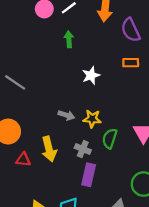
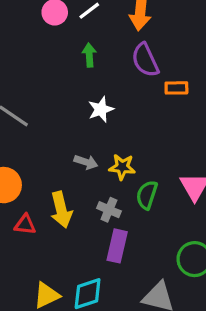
purple semicircle: (131, 30) -> (145, 60), moved
white star: (91, 75) -> (101, 109), moved

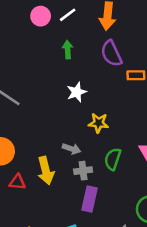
gray arrow: (86, 162) -> (71, 149), moved
yellow star: (122, 167) -> (99, 123), moved
gray cross: (109, 210) -> (83, 171), turned -30

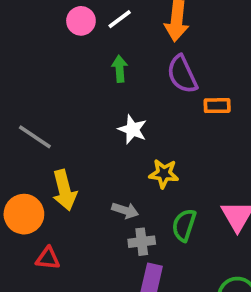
white star: (77, 92) -> (132, 129), turned -30
yellow arrow: (46, 171) -> (64, 190), moved

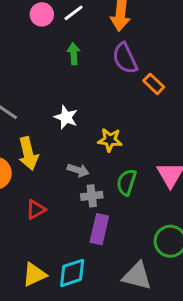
orange rectangle: (217, 106) -> (154, 84), turned 45
white star: (132, 129) -> (66, 117), moved
red triangle: (48, 258) -> (36, 209), moved, turned -35

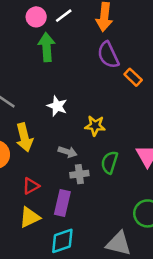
green arrow: (74, 54) -> (47, 47), moved, size x1.5
purple rectangle: (99, 229) -> (62, 203), moved
yellow triangle: (34, 274) -> (30, 217), moved

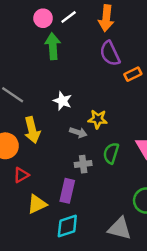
orange rectangle: (133, 77) -> (133, 74), turned -70
gray arrow: (68, 152) -> (78, 132), moved
red triangle: (31, 186) -> (21, 175), moved

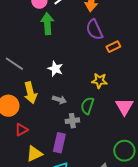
yellow star: (98, 119) -> (99, 81), moved
gray arrow: (78, 132) -> (59, 100), moved
green semicircle: (111, 153) -> (87, 106), moved

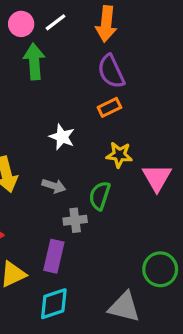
orange rectangle: (113, 47) -> (109, 107), moved
white star: (55, 69) -> (62, 137), moved
pink triangle: (124, 107) -> (157, 178), moved

